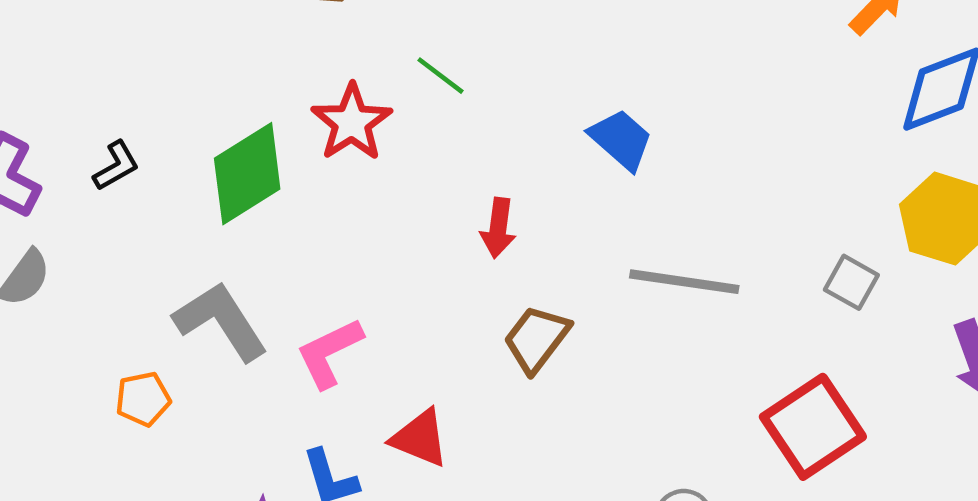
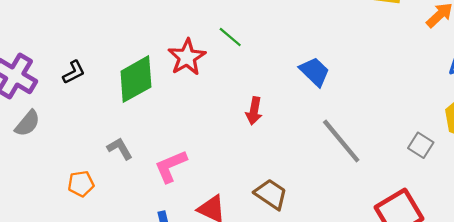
gray line: (684, 282) -> (341, 141), turned 39
gray L-shape: (221, 321) -> (120, 149), size x0.6
brown trapezoid: (536, 339) -> (271, 194), moved, turned 84

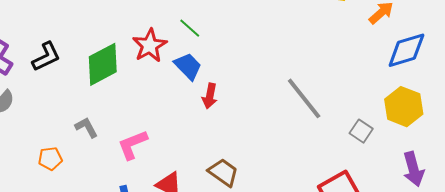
black L-shape: (74, 72) -> (46, 57), size x1.4
blue trapezoid: (314, 72) -> (188, 66), moved
gray line: (341, 141) -> (304, 98), moved

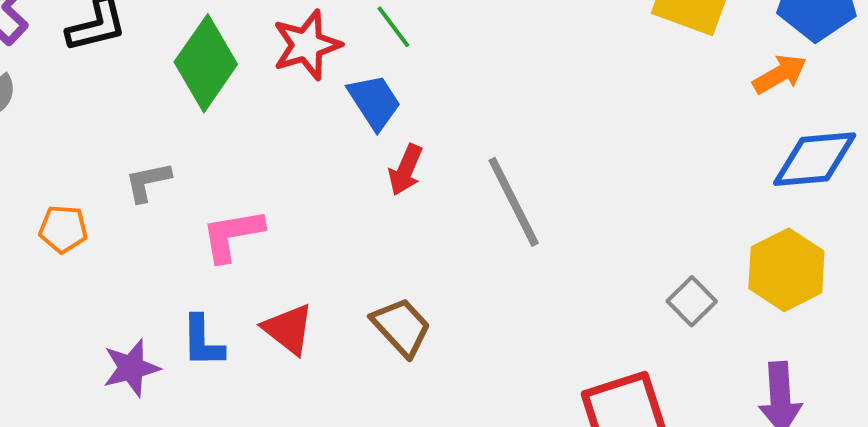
green diamond: (103, 64) -> (206, 63), turned -39
gray line: (304, 98) -> (514, 202), moved
gray L-shape: (86, 127) -> (148, 182), turned -85

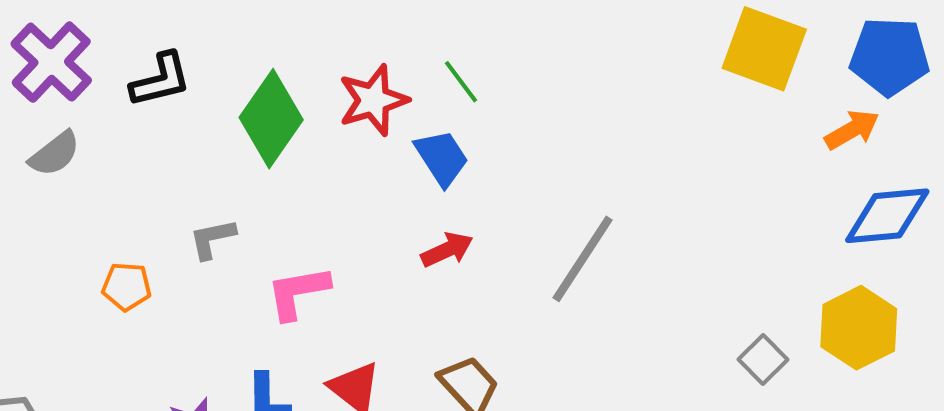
red arrow: (406, 170) -> (447, 250), moved, turned -138
gray line: (514, 202) -> (583, 259), turned 60

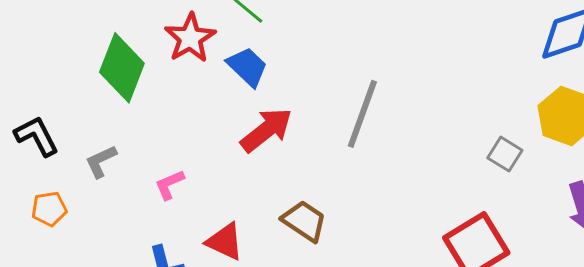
black L-shape: (161, 80) -> (37, 136), moved, turned -90
red arrow: (447, 250) -> (266, 130), size x1.5
pink L-shape: (298, 292) -> (169, 185), size x0.7

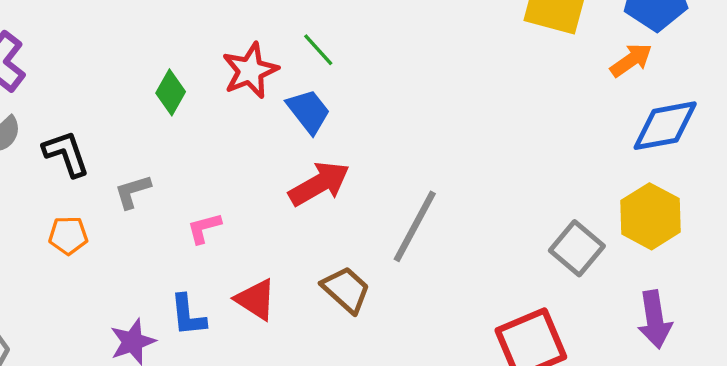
green diamond: (122, 68) -> (171, 92), size x0.6
gray line: (362, 114) -> (415, 226), moved
gray square: (505, 154) -> (577, 248), size x1.4

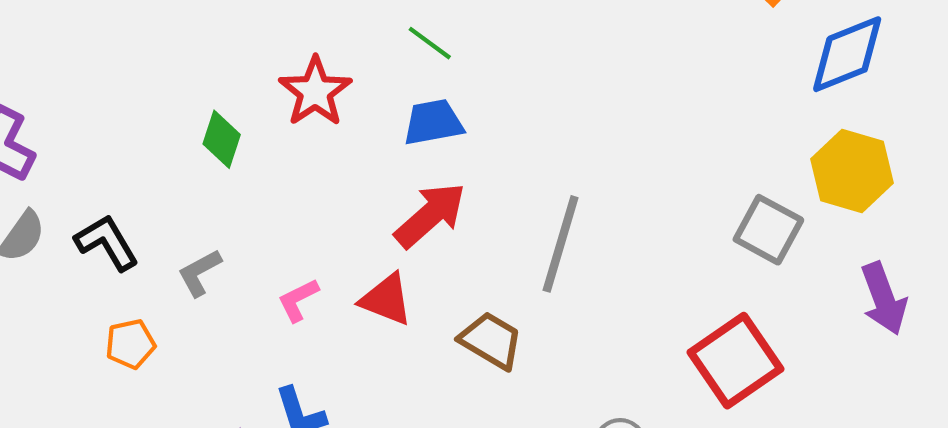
green line: (318, 50) -> (430, 43), moved
blue trapezoid: (308, 111) -> (433, 122), moved, turned -51
red triangle: (256, 299) -> (386, 299), moved

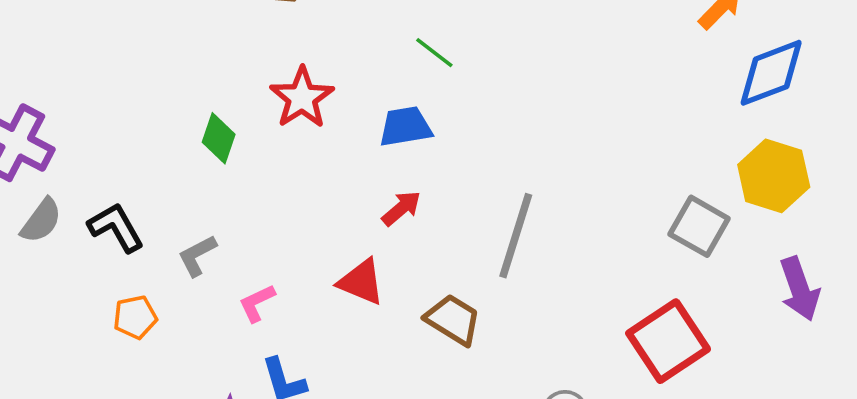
green line: (430, 43) -> (434, 53), moved
red arrow: (430, 215) -> (401, 208), size x0.6
pink L-shape: (298, 300) -> (257, 303), moved

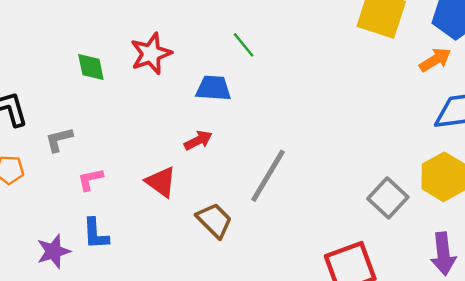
green diamond: (219, 138) -> (91, 67), turned -44

